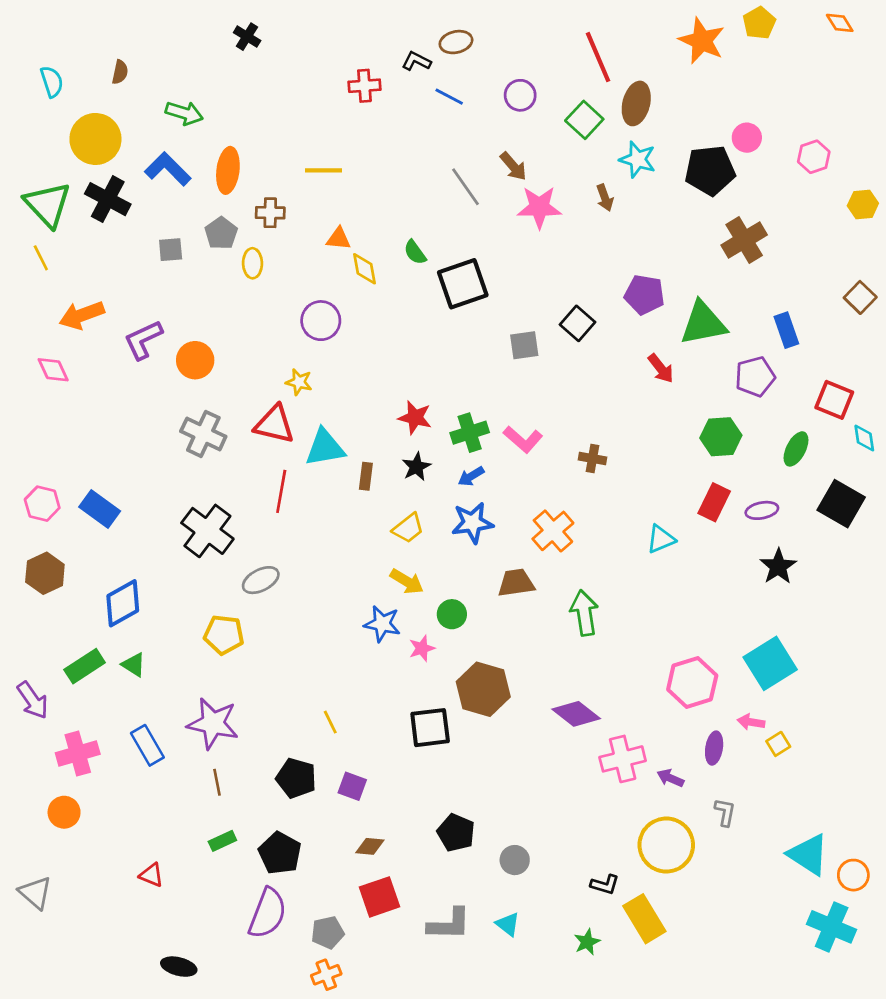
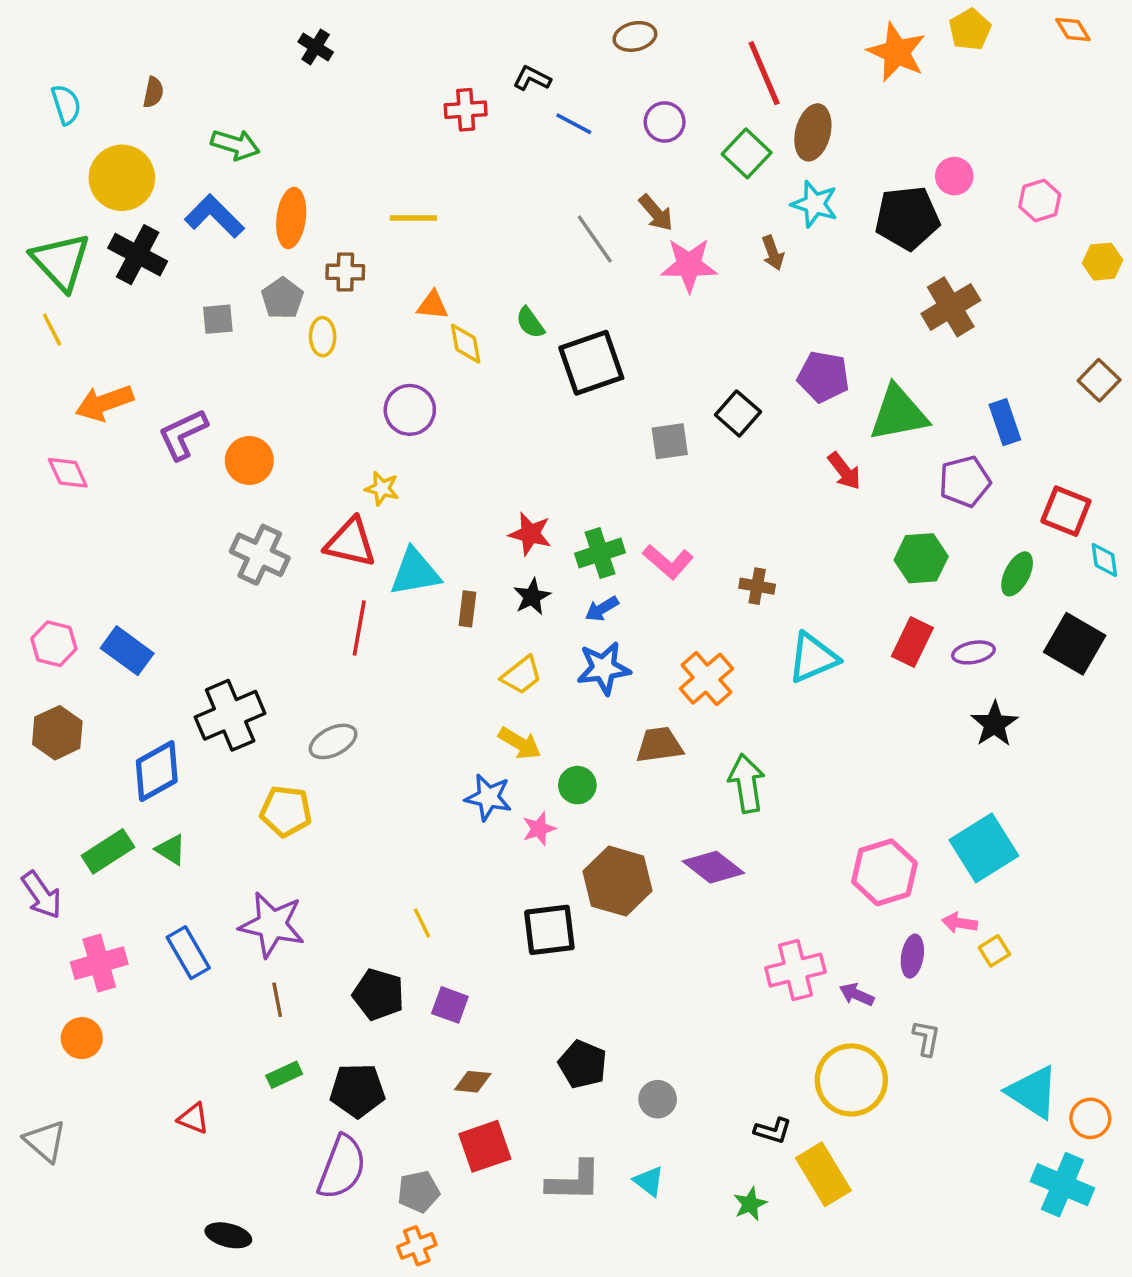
brown ellipse: (456, 42) -> (635, 36), moved
black cross: (207, 531) -> (230, 715), moved, turned 30
cyan triangle: (661, 539) -> (813, 658), moved, size x1.4
purple diamond: (576, 714) -> (713, 867), moved
black pentagon: (280, 853) -> (357, 1090), turned -30

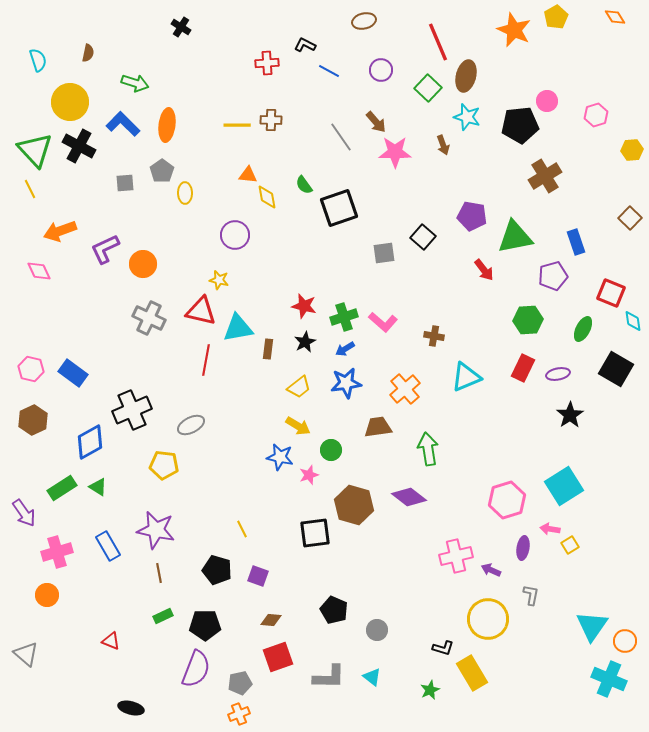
brown cross: (345, 272) -> (271, 120), moved
cyan triangle: (1033, 1092) -> (592, 626), turned 32

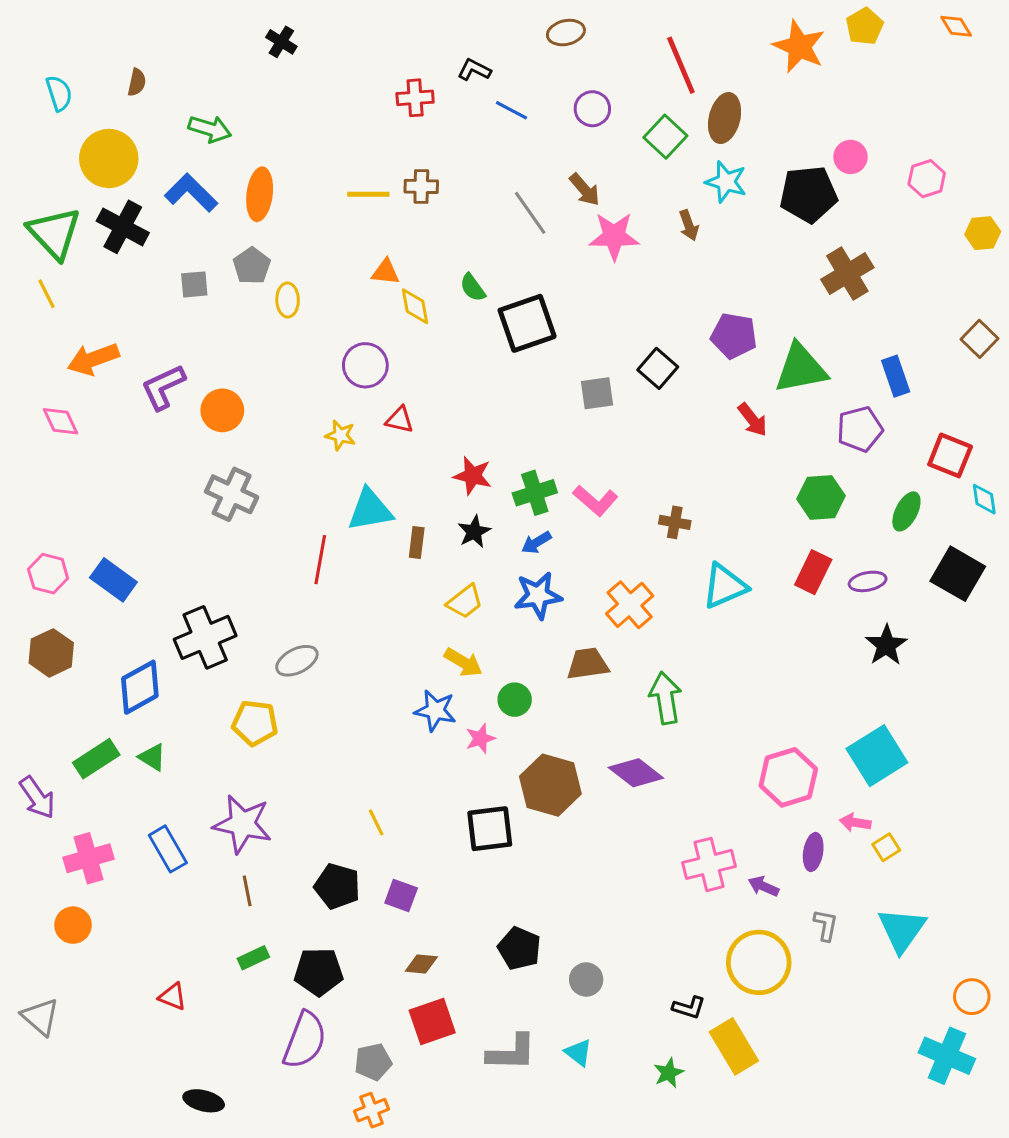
red triangle: (201, 311) -> (400, 420), moved, size x0.6
cyan triangle: (592, 626) -> (902, 930), moved

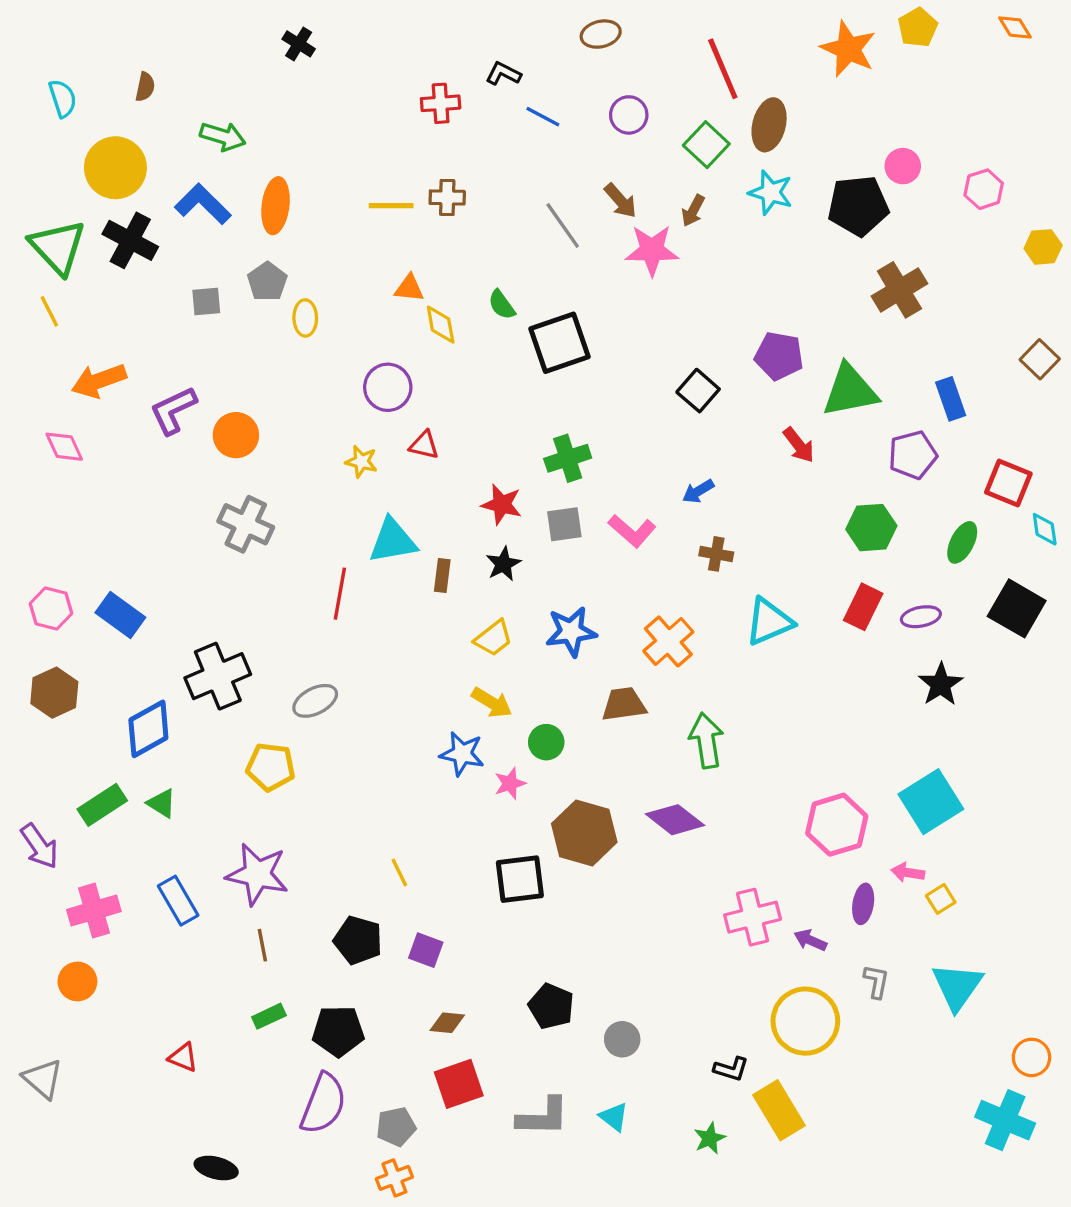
brown arrow: (689, 225) -> (693, 211), moved, turned 48
gray square: (597, 393) -> (564, 524), moved
green cross: (535, 493) -> (568, 458), moved
blue arrow: (536, 543) -> (698, 491), moved

